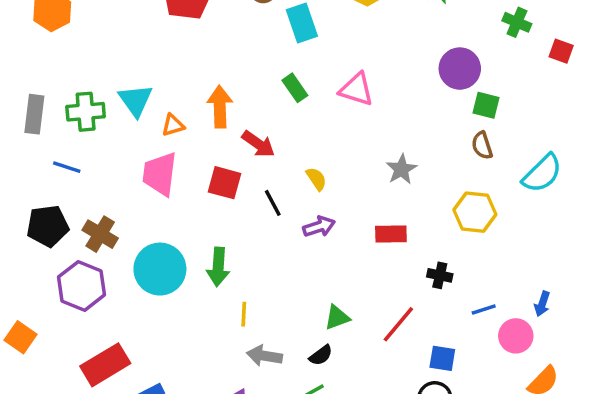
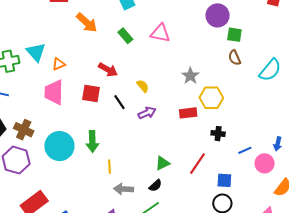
orange arrow: (220, 107) -> (87, 23), moved, turned 140
yellow hexagon: (475, 212) -> (211, 98), moved

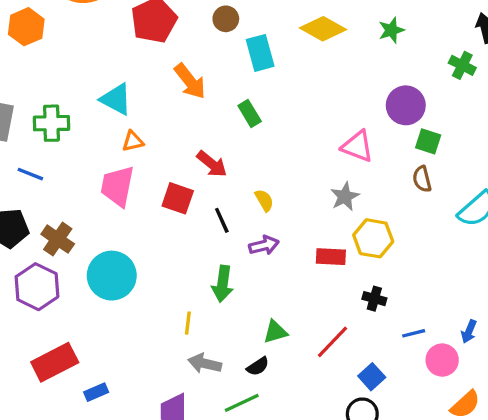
pink triangle: (160, 33) -> (357, 146), moved
cyan triangle: (36, 52) -> (116, 99), moved, turned -30
green arrow: (92, 141) -> (223, 284), moved
blue square: (224, 180) -> (372, 377), turned 35

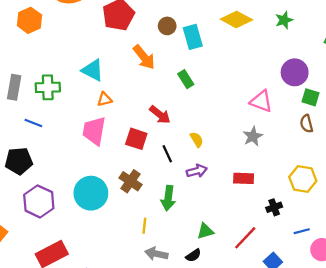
brown circle: (226, 19) -> (167, 26), moved
yellow hexagon: (373, 238) -> (303, 179), moved
brown cross: (58, 239) -> (131, 181), moved
black cross: (374, 299) -> (274, 207), turned -35

